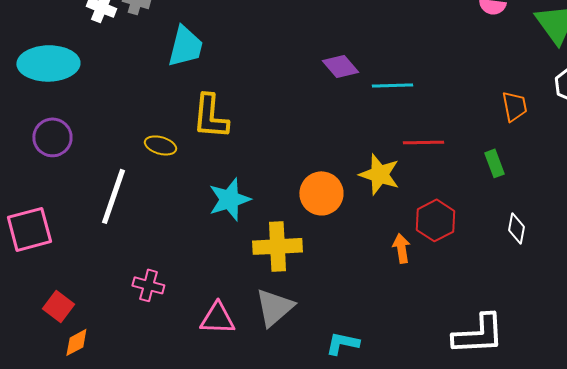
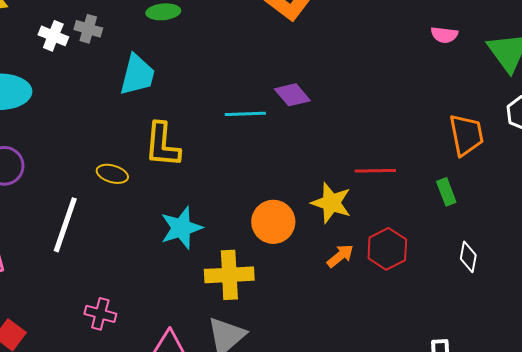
cyan line: (392, 85) -> (245, 114), moved
orange trapezoid: (514, 106) -> (466, 135), size x1.4
orange arrow: (401, 248) -> (340, 256), moved, turned 60

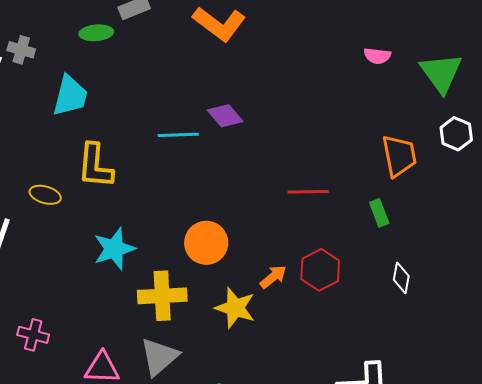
yellow star: (331, 203) -> (235, 308), moved

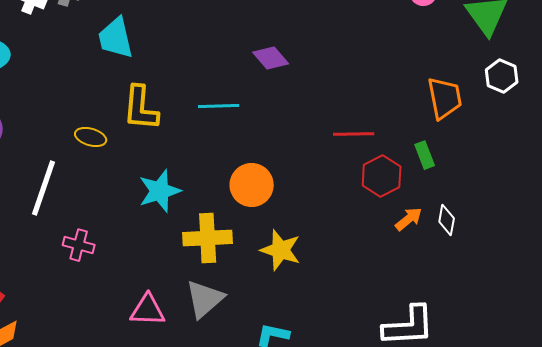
cyan trapezoid: (70, 96) -> (116, 38), turned 153
cyan line: (178, 135) -> (219, 106), moved
red hexagon: (320, 270) -> (382, 176), moved
orange arrow: (273, 277) -> (409, 219), moved
pink cross: (33, 335) -> (79, 245), moved

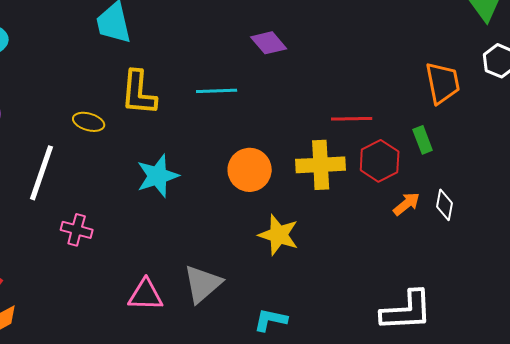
yellow cross: (208, 238) -> (321, 165), moved

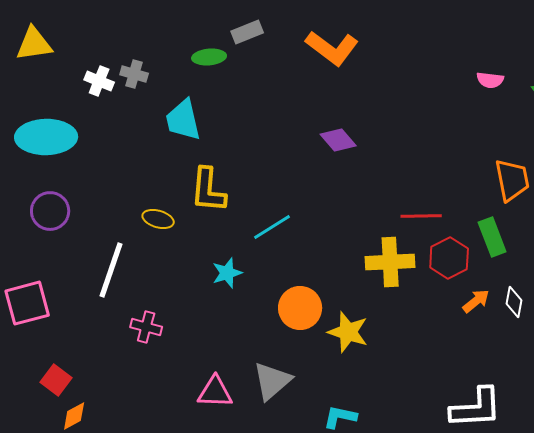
cyan line: (217, 91) -> (272, 227), moved, turned -30
green rectangle: (423, 140) -> (492, 237), size x1.4
orange circle: (250, 170) -> (300, 308), moved
cyan star: (158, 176) -> (227, 273), size x0.7

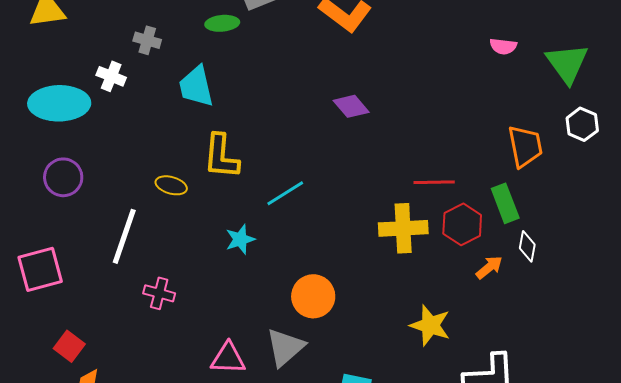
white cross: (99, 81) -> (111, 76), moved
white diamond: (514, 302) -> (527, 246), moved
orange circle: (300, 308) -> (313, 296), moved
yellow star: (348, 332) -> (430, 325), moved

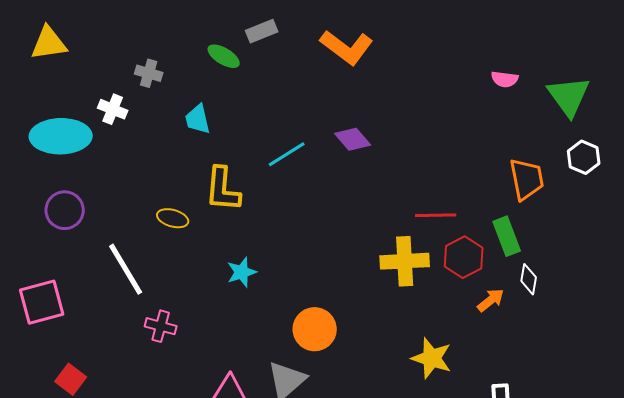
green ellipse: (222, 23) -> (224, 56), turned 36
cyan trapezoid: (196, 86) -> (198, 119), size x0.7
cyan line: (285, 193) -> (287, 154), moved
white line: (124, 236) -> (126, 269), turned -50

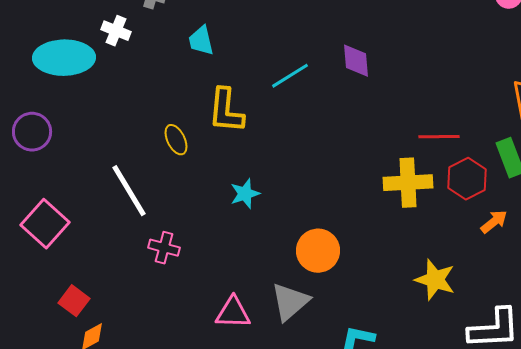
purple diamond: (353, 139) -> (356, 61), turned 36
purple circle: (65, 210) -> (32, 132), moved
yellow ellipse: (173, 218) -> (176, 140), turned 48
pink square: (42, 302) -> (45, 224), turned -33

